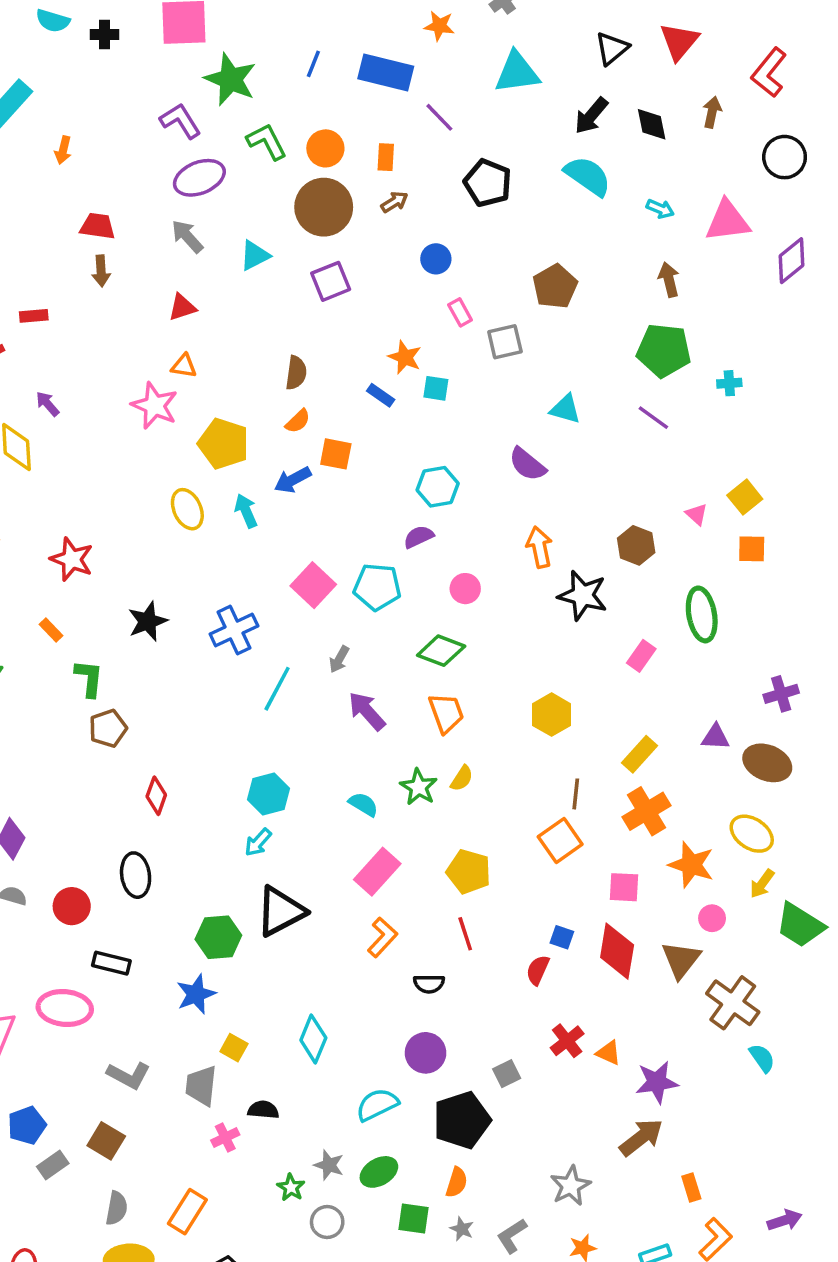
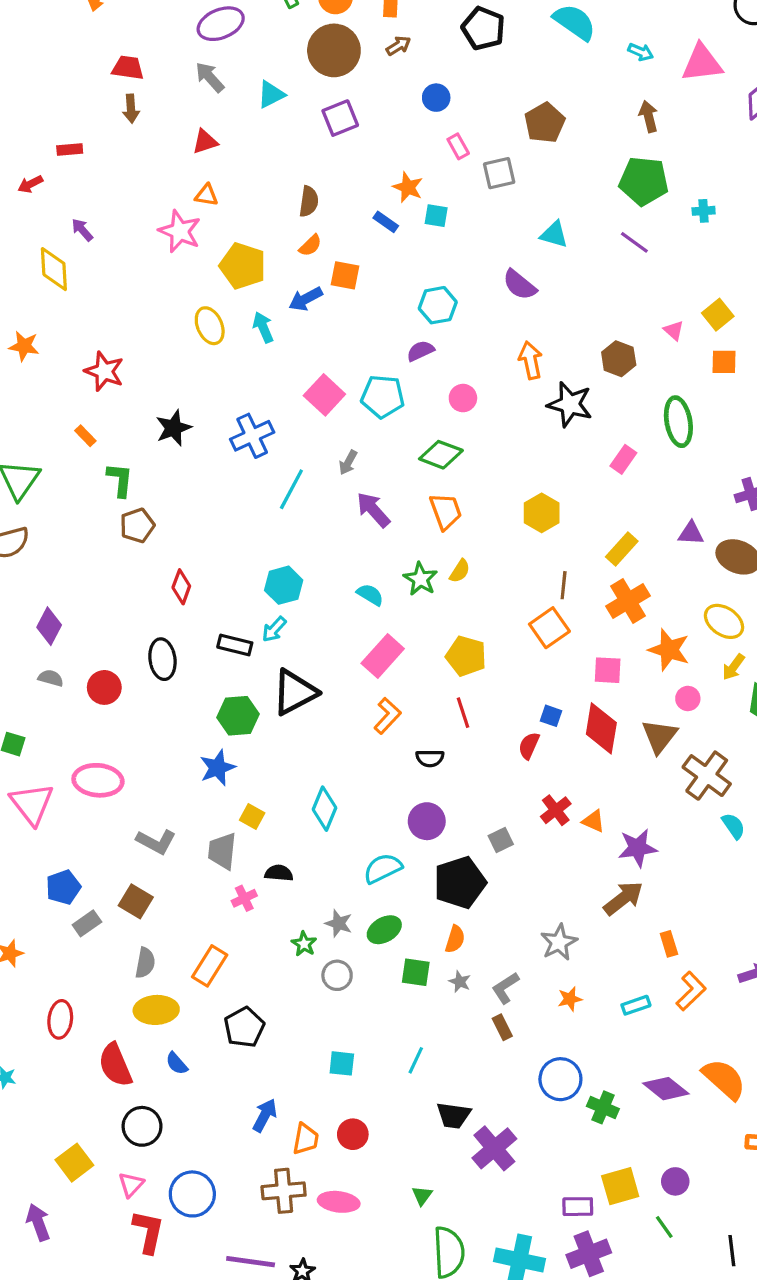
black rectangle: (111, 963) -> (235, 645), moved

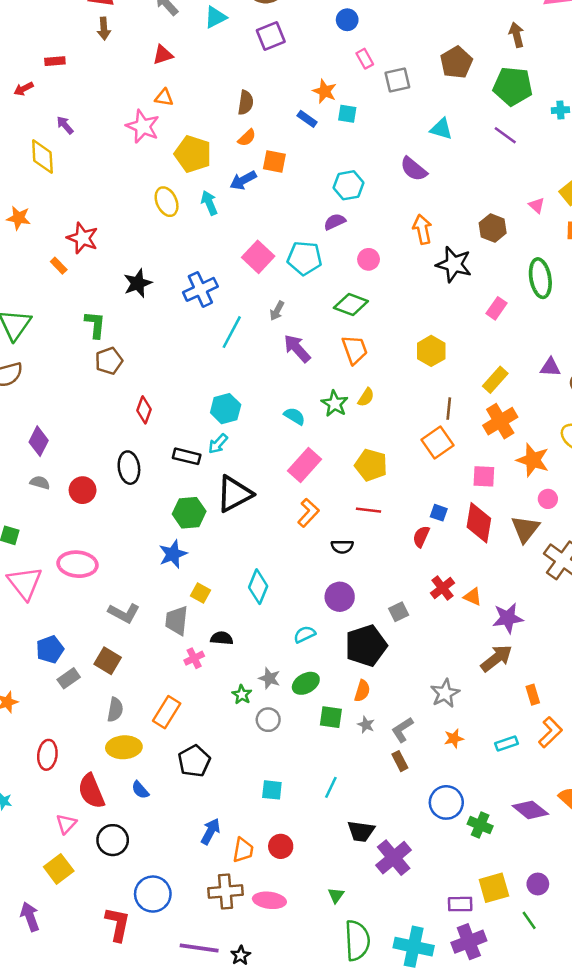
brown pentagon: (545, 123) -> (456, 62), moved
orange rectangle: (85, 436) -> (59, 266), moved
red line: (463, 713) -> (369, 510), turned -65
cyan semicircle: (383, 868) -> (305, 634), size x0.7
pink triangle: (131, 1185) -> (66, 824), moved

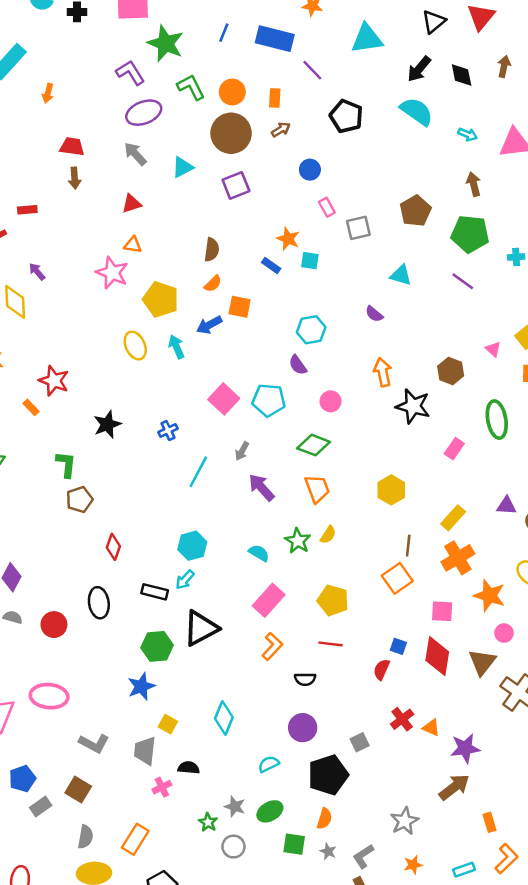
purple semicircle: (414, 169) -> (374, 314), size x0.7
purple semicircle: (335, 222) -> (298, 365), turned -100
blue cross: (200, 289) -> (168, 430), size x0.6

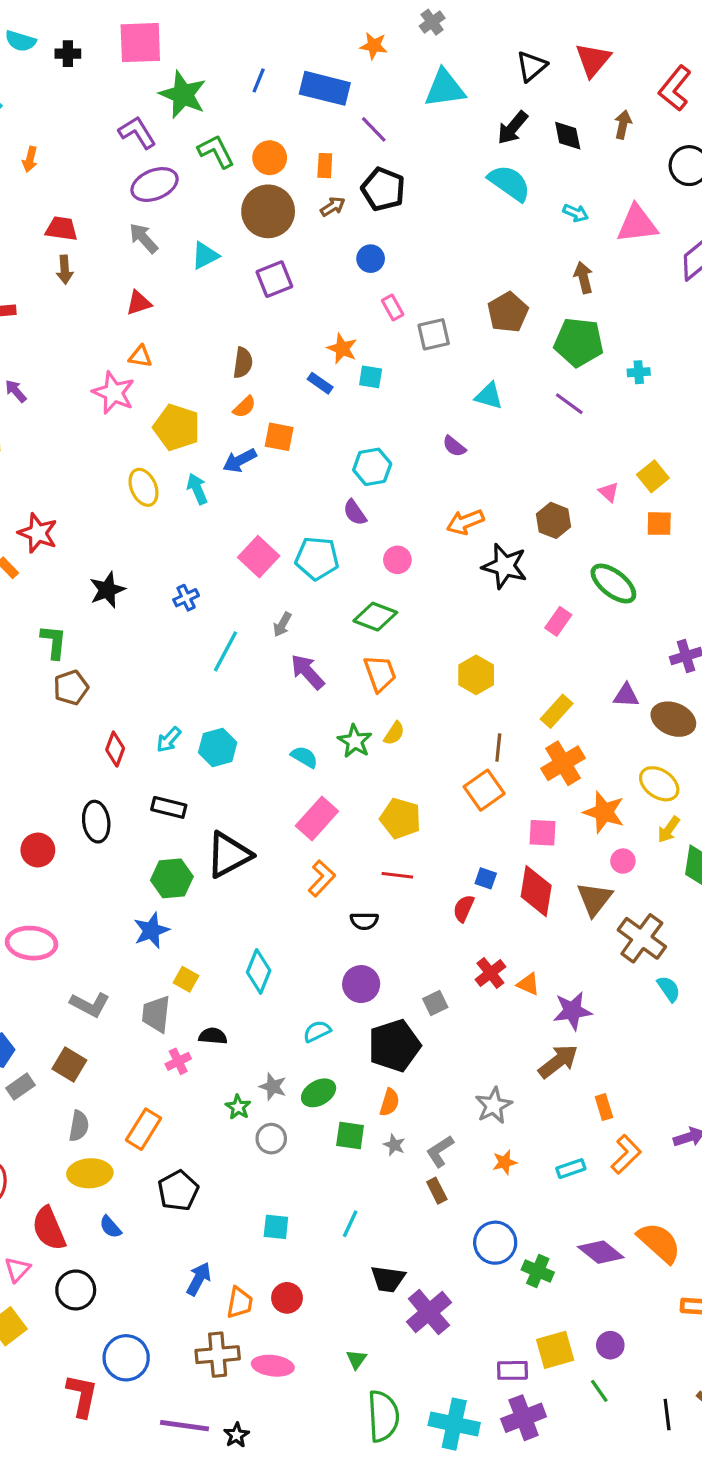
black pentagon: (346, 116) -> (383, 189), moved
orange arrow: (383, 372) -> (465, 522), turned -100
green ellipse: (497, 420) -> (613, 583), turned -42
cyan arrow: (185, 580) -> (169, 740), moved

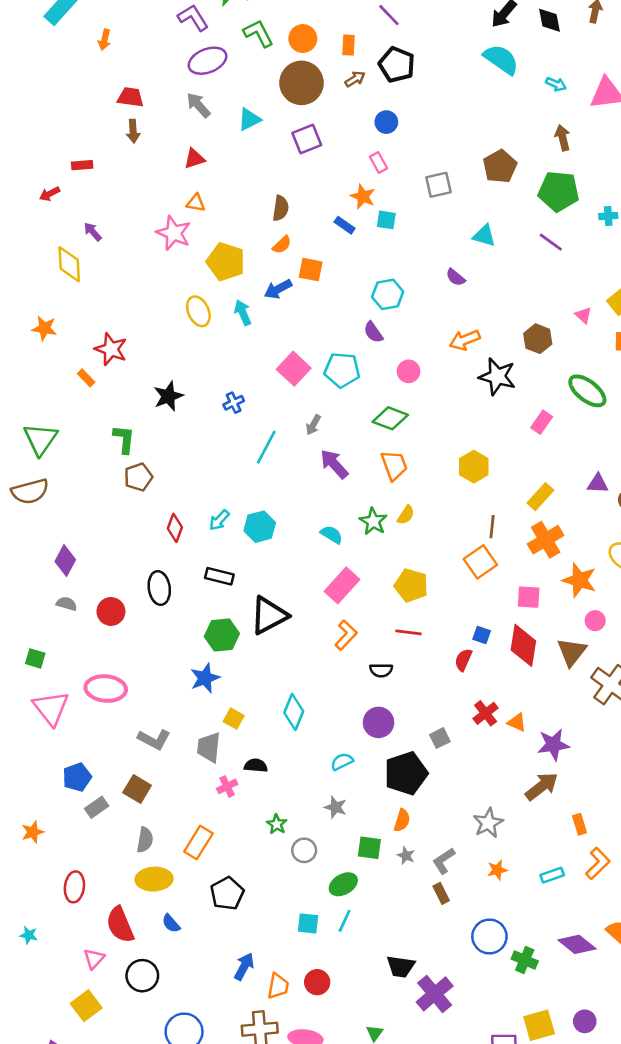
pink rectangle: (393, 308) -> (379, 163), moved
gray star: (273, 1087) -> (335, 807), moved
green ellipse: (319, 1093) -> (343, 884), moved
cyan line: (350, 1224) -> (345, 921), moved

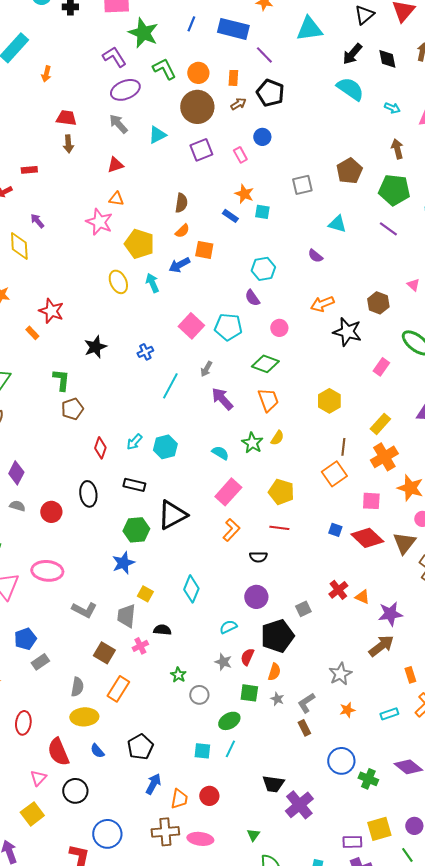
pink rectangle: (379, 163) -> (240, 155), moved
red diamond: (523, 645) -> (367, 538), turned -56
red semicircle: (463, 660) -> (247, 657), moved
brown square: (137, 789) -> (104, 653), moved
black pentagon: (227, 893) -> (140, 747), moved

